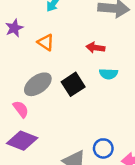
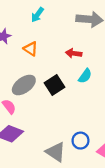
cyan semicircle: (108, 74) -> (85, 76), turned -56

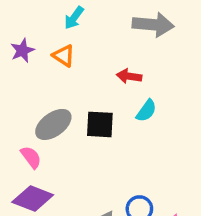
orange triangle: (31, 49) -> (64, 56), moved
black square: (54, 85) -> (100, 124), turned 36

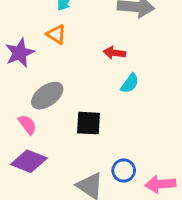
purple star: (22, 50) -> (20, 53), moved, size x1.4
black square: (100, 124) -> (88, 123), moved

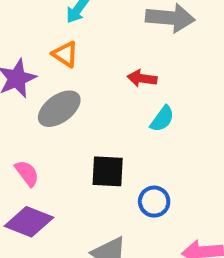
gray ellipse: (47, 96) -> (59, 109), moved
blue circle: (124, 170) -> (154, 202), moved

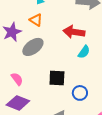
red arrow: (142, 78) -> (74, 32), size x1.5

